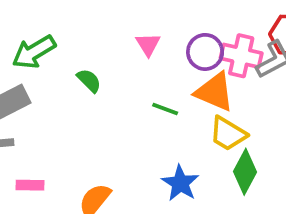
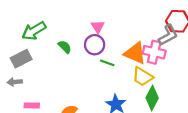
purple circle: (205, 52) -> (95, 45), moved
pink cross: (241, 56) -> (154, 52), moved

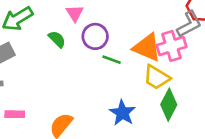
pink triangle: (98, 27) -> (75, 13), moved
pink cross: (154, 52) -> (171, 46), turned -30

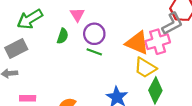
green semicircle: (57, 39) -> (63, 36), turned 63
green line: (112, 60) -> (94, 52), moved

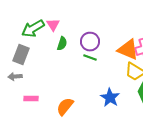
pink triangle: (77, 15) -> (53, 25), moved
gray rectangle: (16, 48) -> (21, 55), turned -42

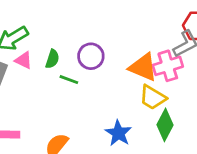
pink triangle: (53, 25) -> (24, 60), moved, turned -32
green line: (90, 58) -> (69, 80), moved

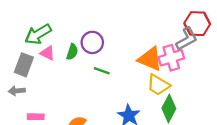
purple circle: (91, 56) -> (92, 42), moved
green line: (69, 80) -> (102, 71), moved

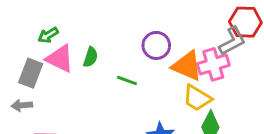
green arrow: (38, 34) -> (48, 35), size x0.6
purple circle: (92, 42) -> (156, 45), moved
pink triangle: (47, 53) -> (60, 59), size x1.5

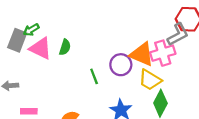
purple circle: (156, 45) -> (121, 65), moved
gray rectangle: (31, 73) -> (17, 40), moved
green line: (127, 80) -> (94, 76), moved, turned 49

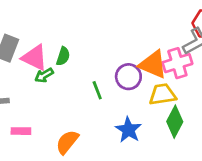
green arrow: (31, 30) -> (44, 75), moved
yellow trapezoid: (150, 80) -> (162, 94), turned 140

